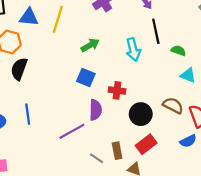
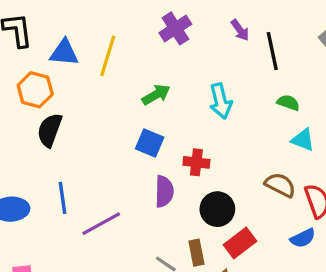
black line: (156, 31) -> (272, 51), moved
black circle: (141, 114) -> (217, 209), moved
purple line: (72, 131) -> (101, 224), moved

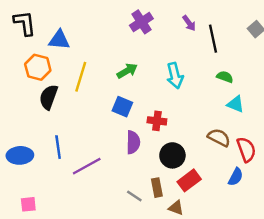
yellow line: (108, 56) -> (81, 77), moved
blue semicircle: (303, 238) -> (236, 177), turned -36

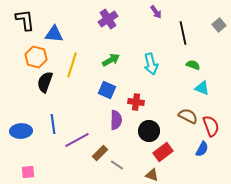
purple cross: (141, 22) -> (108, 19), moved
purple arrow: (189, 23) -> (156, 12), moved
brown rectangle: (157, 188) -> (100, 153), moved, turned 56

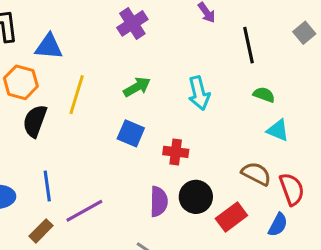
purple semicircle: (116, 120) -> (159, 202), moved
red rectangle: (163, 152) -> (231, 217), moved
brown rectangle: (100, 153) -> (41, 231), moved

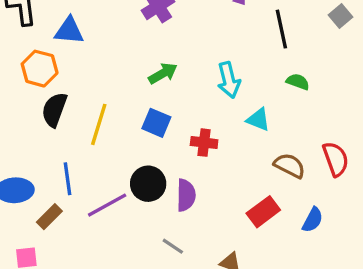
yellow line: (77, 95) -> (99, 124), moved
cyan triangle: (278, 130) -> (258, 120), moved
red semicircle: (292, 189) -> (336, 159), moved
black circle: (196, 197) -> (148, 184), moved
brown rectangle: (41, 231) -> (49, 217), moved

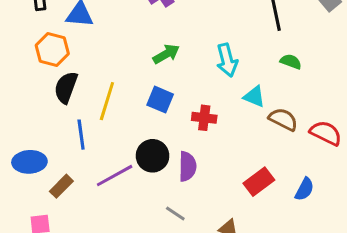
red semicircle: (336, 159) -> (326, 133), turned -44
brown semicircle: (290, 166) -> (283, 119), moved
blue line: (68, 179) -> (81, 135), moved

